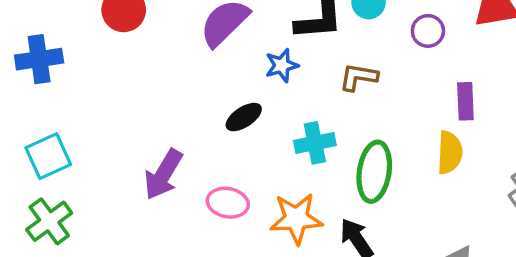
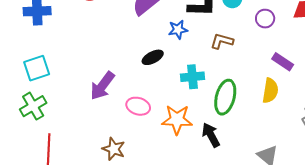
purple rectangle: (465, 101) -> (283, 62), turned -60

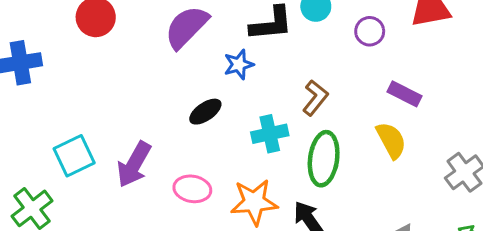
brown L-shape: (222, 41) -> (315, 98), moved, turned 120
cyan square: (37, 68) -> (74, 156), moved
yellow semicircle: (270, 91) -> (391, 140), turned -30

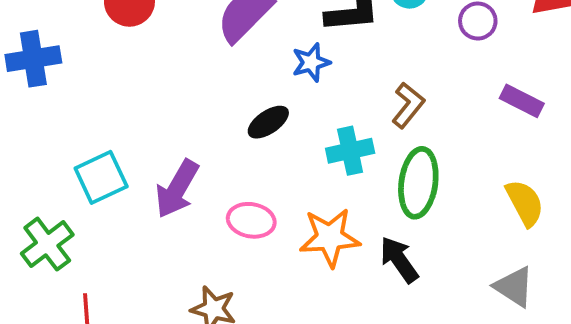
yellow semicircle: (391, 140) -> (525, 203), moved

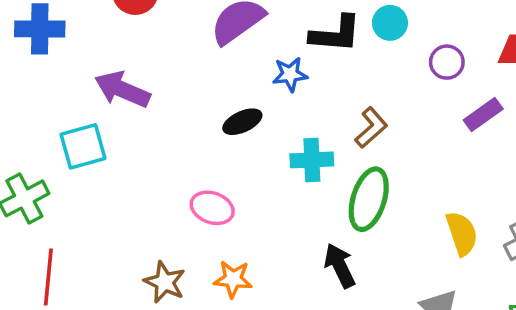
purple rectangle: (522, 101) -> (483, 115), moved, turned -72
purple arrow: (177, 189) -> (122, 89), moved, turned 74
orange star: (330, 237) -> (233, 279), moved, size x0.7

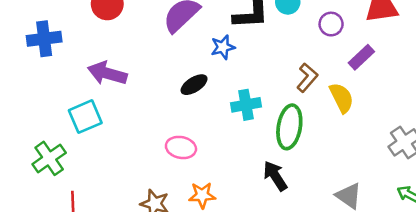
brown L-shape: (371, 128) -> (307, 78), moved
yellow semicircle: (462, 233) -> (342, 98), moved

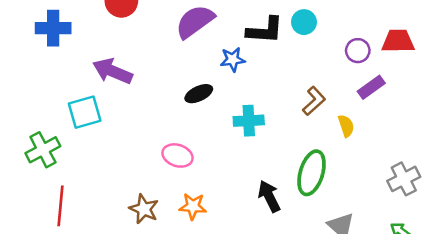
purple circle: (331, 24) -> (358, 51), moved
yellow semicircle: (342, 98) -> (346, 126), size x0.7
green ellipse: (289, 127) -> (312, 173), moved

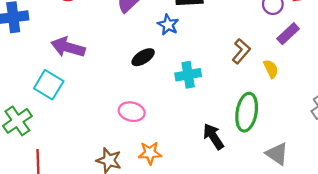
blue star: (233, 59) -> (168, 25), turned -30
cyan square: (85, 112) -> (49, 85), turned -36

